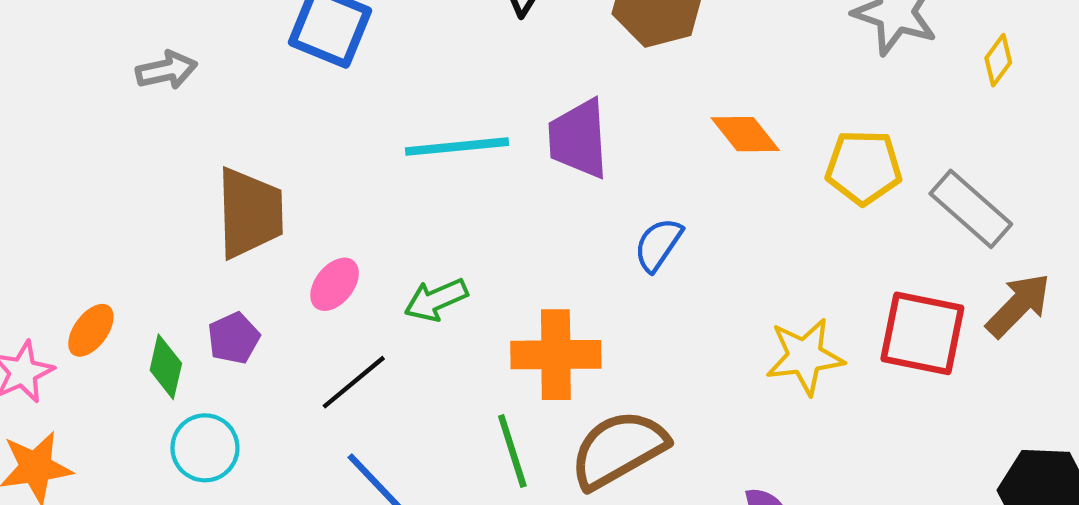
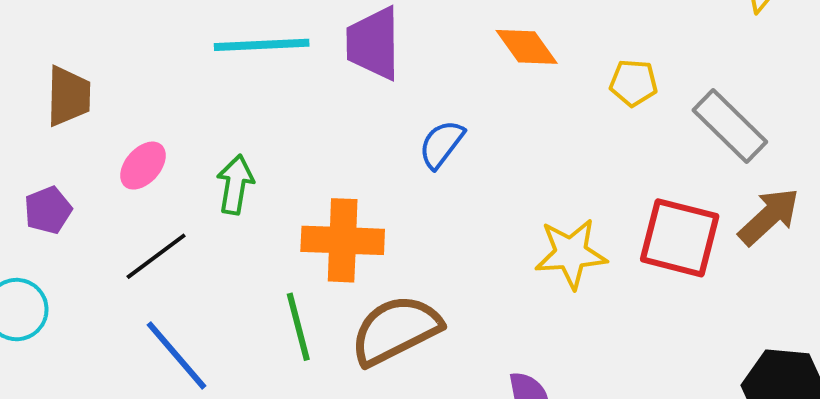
yellow pentagon: (864, 167) -> (633, 83), size x0.7
brown trapezoid: (250, 213) -> (68, 96), size x0.7
green arrow: (436, 300) -> (235, 184), turned 120

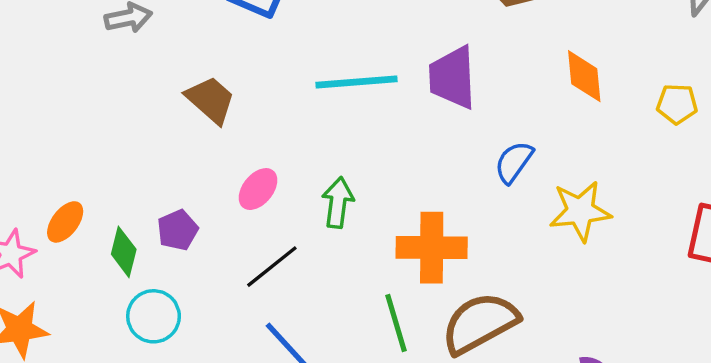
orange diamond: (527, 47) -> (584, 76), turned 32
brown trapezoid: (68, 96) -> (210, 100), moved, turned -48
yellow star: (571, 254) -> (580, 211), moved

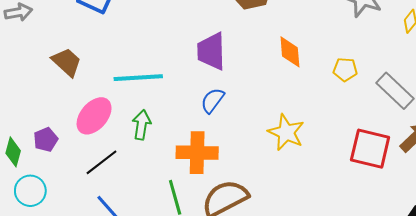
cyan line: (357, 82) -> (138, 78), moved
blue semicircle: (514, 162) -> (212, 100), moved
pink ellipse: (258, 189) -> (94, 116), size x1.5
yellow star: (580, 211) -> (286, 132), turned 30

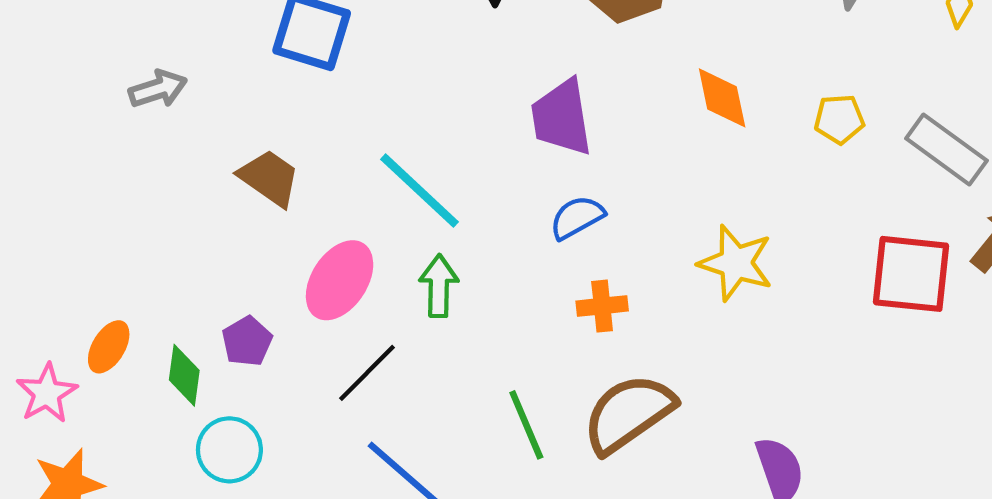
cyan line: (138, 78) -> (419, 191), turned 54
blue semicircle: (212, 100) -> (577, 217), turned 32
orange cross: (197, 153) -> (602, 306), moved, size x0.6

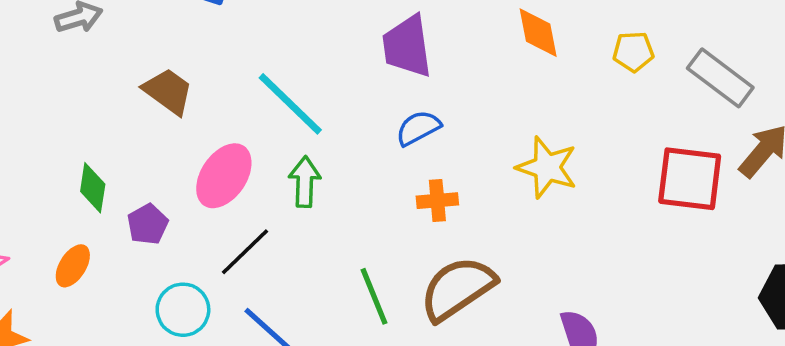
orange ellipse: (109, 347) -> (73, 266), moved
green diamond: (184, 375) -> (93, 188), moved
cyan circle: (229, 450) -> (183, 310), moved

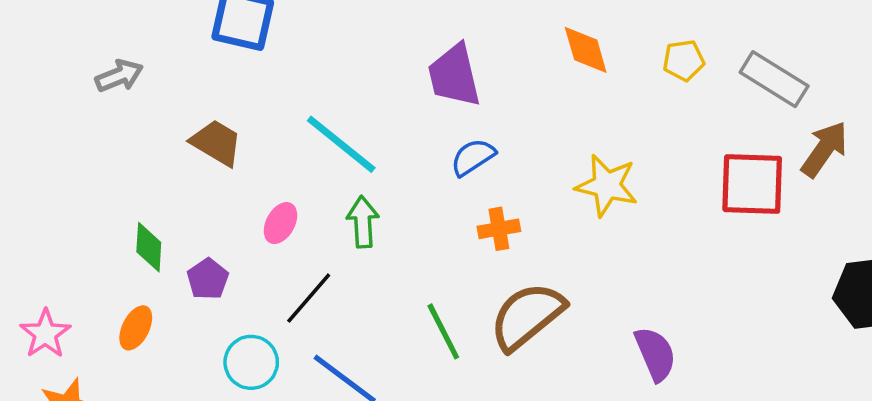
pink ellipse: (224, 176) -> (280, 223), size x0.6

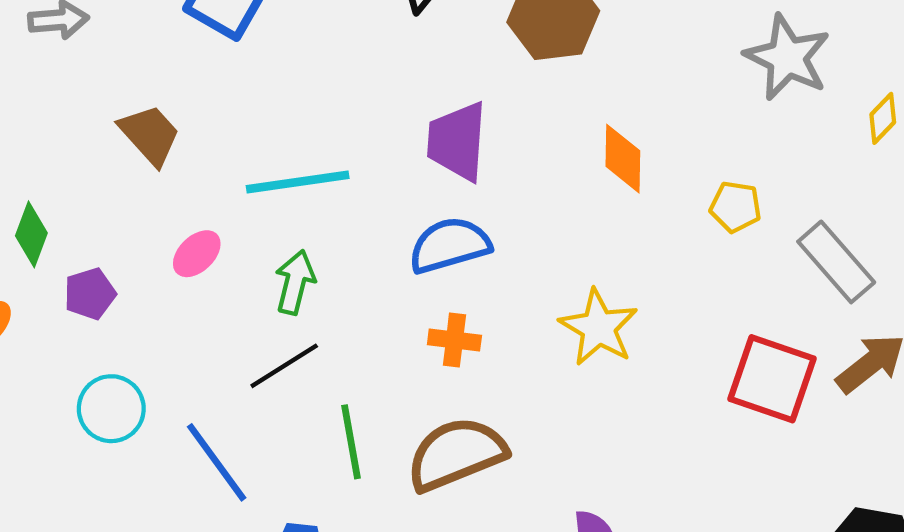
cyan line: (341, 144) -> (298, 182), turned -64
blue semicircle: (473, 157) -> (450, 245), size x1.4
black line: (309, 298) -> (284, 366), moved

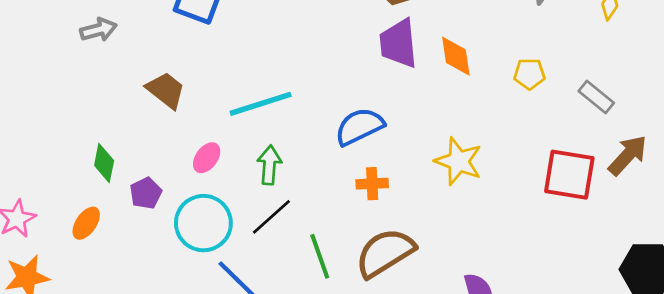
purple trapezoid: (457, 141) -> (398, 43), moved
gray rectangle: (836, 262) -> (596, 97), size x0.7
cyan circle: (111, 409) -> (203, 223), moved, size x1.4

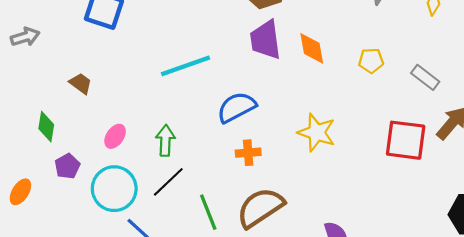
brown trapezoid: (166, 90) -> (81, 83), size x0.7
cyan line: (261, 104) -> (186, 66), moved
green diamond: (104, 163) -> (46, 127), moved

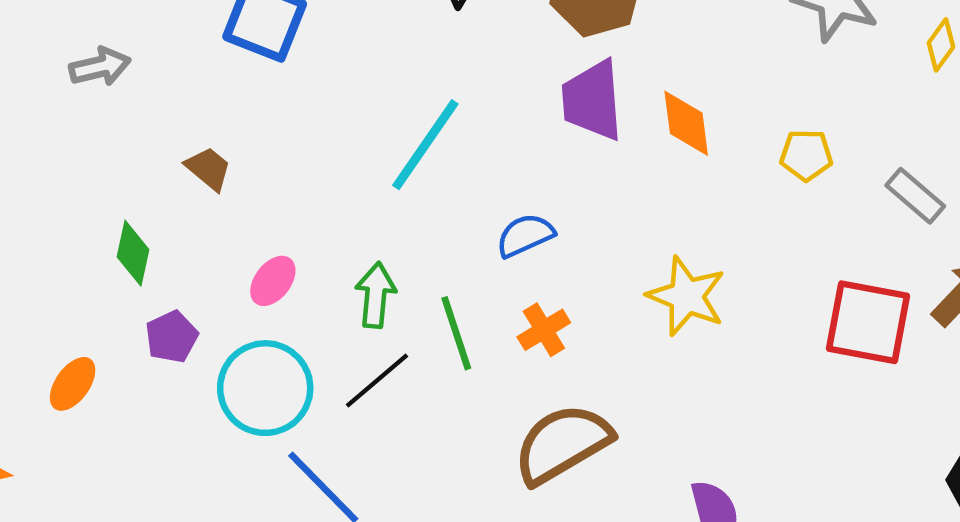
cyan line: (186, 66) -> (425, 145), turned -39
blue semicircle: (236, 107) -> (525, 235), size x0.7
orange cross: (248, 153) -> (544, 330), turned -30
green line: (208, 212) -> (456, 333), moved

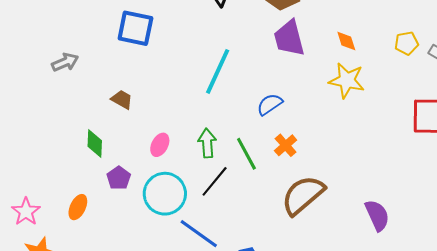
orange diamond: (686, 123) -> (346, 41), moved, size x0.7
yellow pentagon: (806, 155) -> (407, 43), moved
yellow star: (687, 296) -> (347, 80), moved

